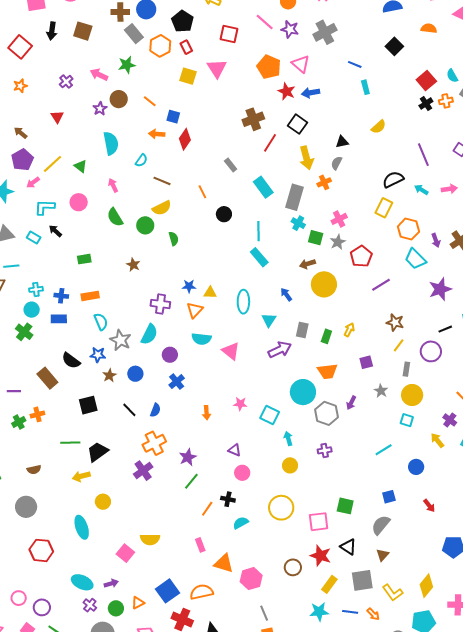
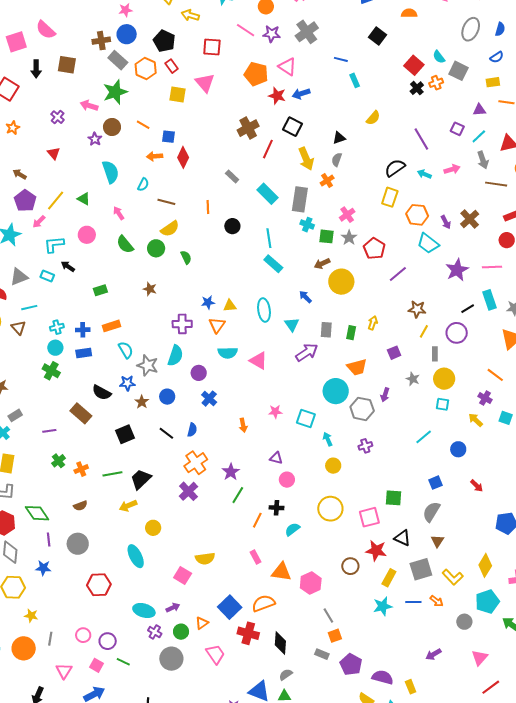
green star: (127, 65) -> (115, 92), size x1.4
orange line: (202, 192) -> (208, 207), turned 32
orange cross: (37, 414) -> (81, 469), moved

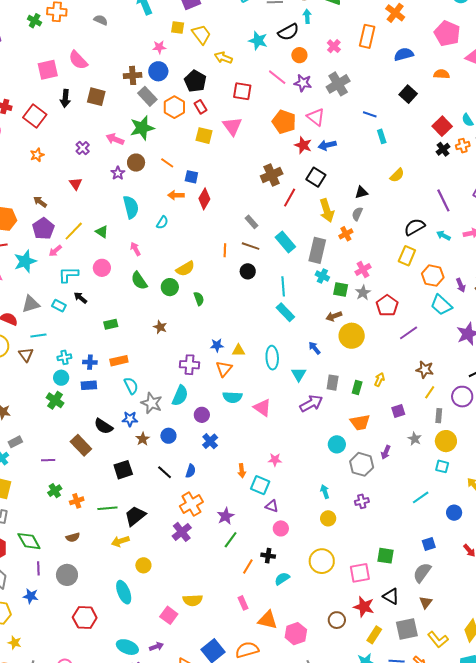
brown line: (166, 202) -> (251, 246), moved
cyan circle: (336, 391) -> (337, 444), size x0.7
cyan square: (306, 419) -> (260, 485), moved

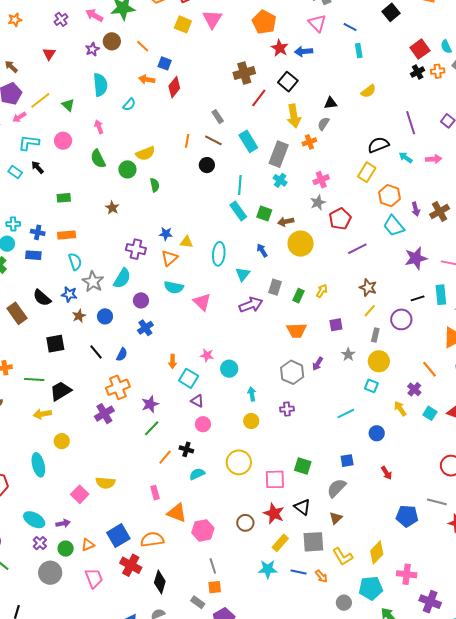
pink triangle: (316, 117) -> (317, 23), moved
green square: (341, 290) -> (264, 213), moved
cyan circle: (337, 444) -> (229, 369), moved

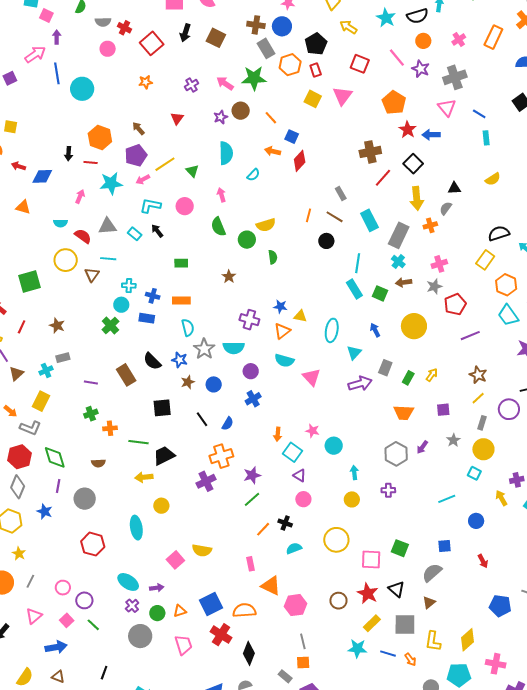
brown arrow: (286, 222) -> (404, 282), moved
cyan semicircle: (122, 278) -> (234, 348), turned 55
purple cross: (414, 389) -> (517, 480), turned 32
yellow L-shape: (343, 556) -> (433, 641), turned 35

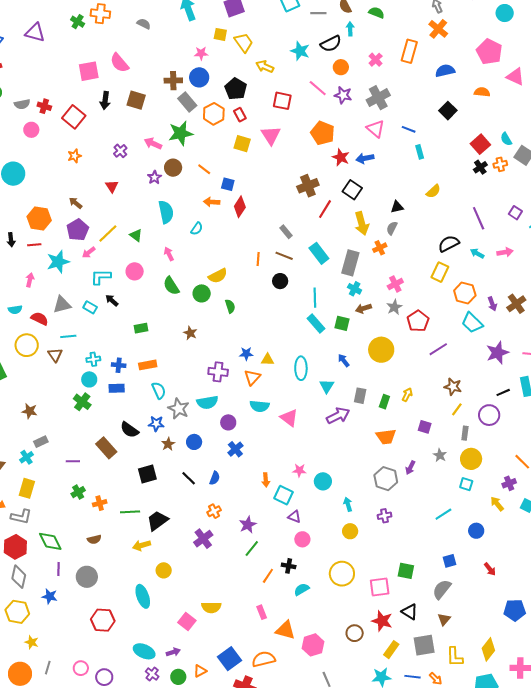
purple square: (443, 410) -> (425, 427), turned 32
orange cross: (221, 456) -> (214, 511), size x0.6

